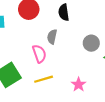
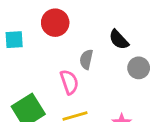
black semicircle: (64, 12) -> (119, 40), moved, turned -35

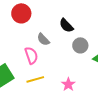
gray semicircle: (86, 59) -> (43, 39), turned -56

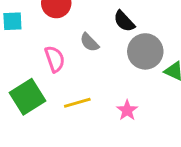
gray circle: (80, 45) -> (145, 51), size x1.5
pink semicircle: (31, 55) -> (55, 59), moved

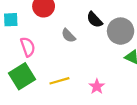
gray circle: (145, 51) -> (121, 31), moved
pink semicircle: (55, 59) -> (28, 47), moved

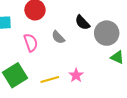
pink semicircle: (28, 47) -> (31, 43), moved
pink star: (97, 86) -> (76, 75), moved

